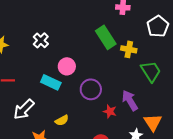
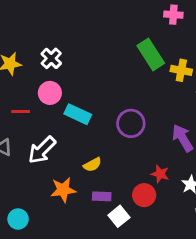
white cross: (41, 40) -> (51, 58), moved
pink circle: (67, 66) -> (50, 93), moved
red star: (110, 111) -> (160, 174), moved

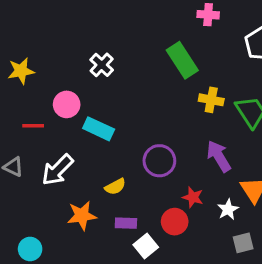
white cross: (51, 58) -> (102, 65), moved
yellow cross: (181, 70) -> (211, 100), moved
purple circle: (131, 123) -> (159, 161), moved

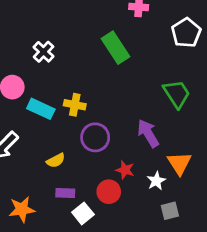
yellow cross: (211, 100) -> (75, 105), moved
orange star: (82, 216) -> (22, 209), moved

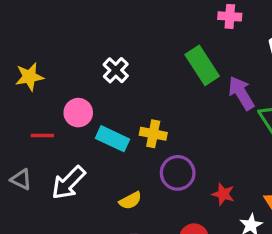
purple arrow: (148, 133) -> (241, 93), moved
red star: (125, 170) -> (223, 194), moved

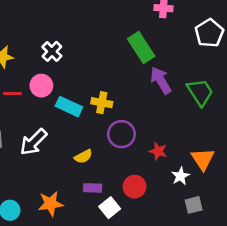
white cross: (116, 70) -> (52, 51), moved
purple arrow: (241, 93) -> (161, 80), moved
red line: (42, 135) -> (13, 93), moved

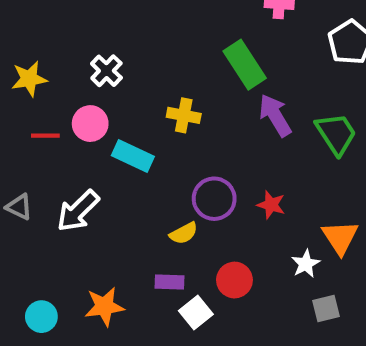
yellow cross: (102, 103) -> (184, 115), moved
red star: (158, 151) -> (271, 205), moved
yellow semicircle: (83, 156) -> (184, 233), moved

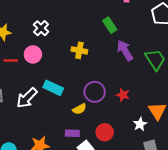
green rectangle: (245, 65) -> (110, 25), size x0.7
cyan rectangle: (133, 156) -> (53, 88), moved

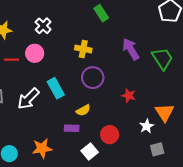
green rectangle: (110, 25) -> (101, 13), moved
cyan rectangle: (53, 88) -> (56, 88), turned 36
purple circle: (95, 92) -> (93, 78), moved
purple rectangle: (72, 133) -> (72, 128), moved

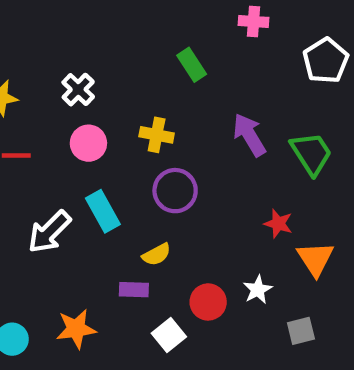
pink circle: (35, 53) -> (88, 143), moved
red star: (129, 96) -> (278, 224), moved
white star: (147, 126) -> (258, 290), moved

